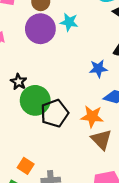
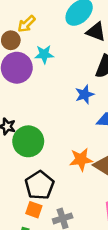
black pentagon: (55, 113) -> (40, 185), moved
orange star: (92, 117) -> (81, 159), moved

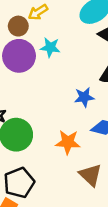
orange star: (81, 159) -> (68, 142), moved

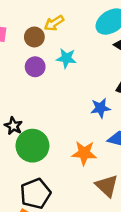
purple circle: (19, 56) -> (35, 67), size x0.6

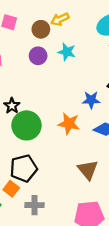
orange star: (84, 153) -> (69, 124), moved

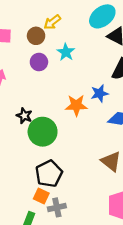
cyan star: (67, 52) -> (66, 52), turned 30
orange star: (69, 124) -> (76, 105), moved
gray cross: (35, 205) -> (57, 207), moved

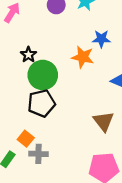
blue star: (100, 93) -> (101, 39), moved
black pentagon: (49, 174) -> (41, 103), moved

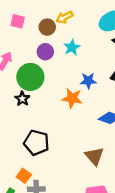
green circle: (43, 75) -> (30, 77), moved
black pentagon: (41, 103) -> (36, 143), turned 30

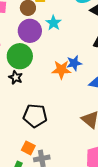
purple circle: (45, 52) -> (30, 31), size x1.5
blue star: (88, 81) -> (74, 63), moved

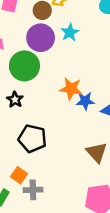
blue star: (74, 63) -> (85, 101), moved
black star: (16, 77) -> (15, 100), moved

